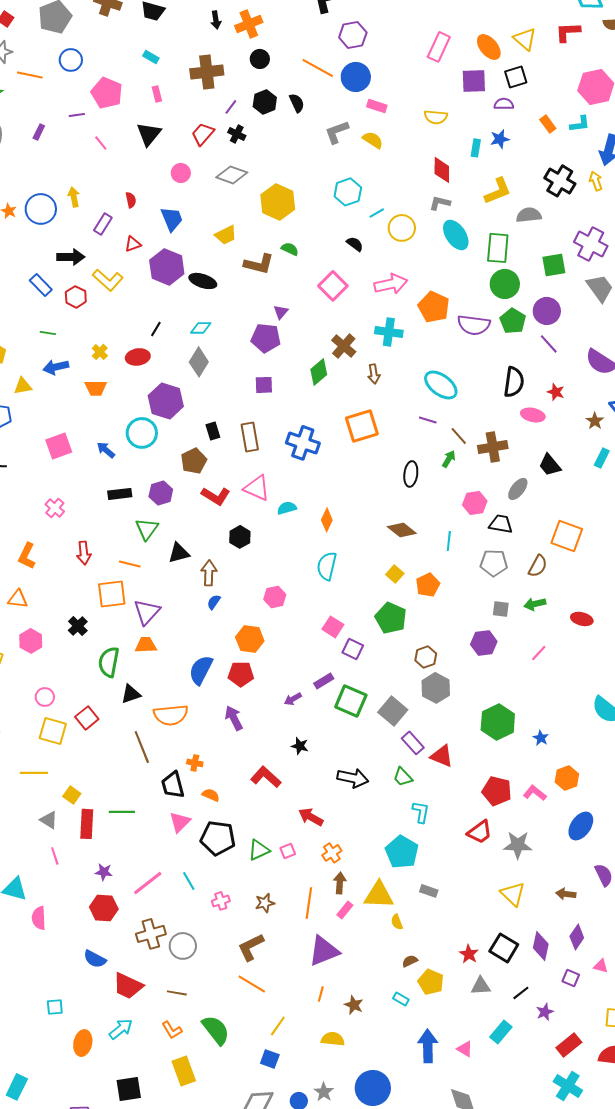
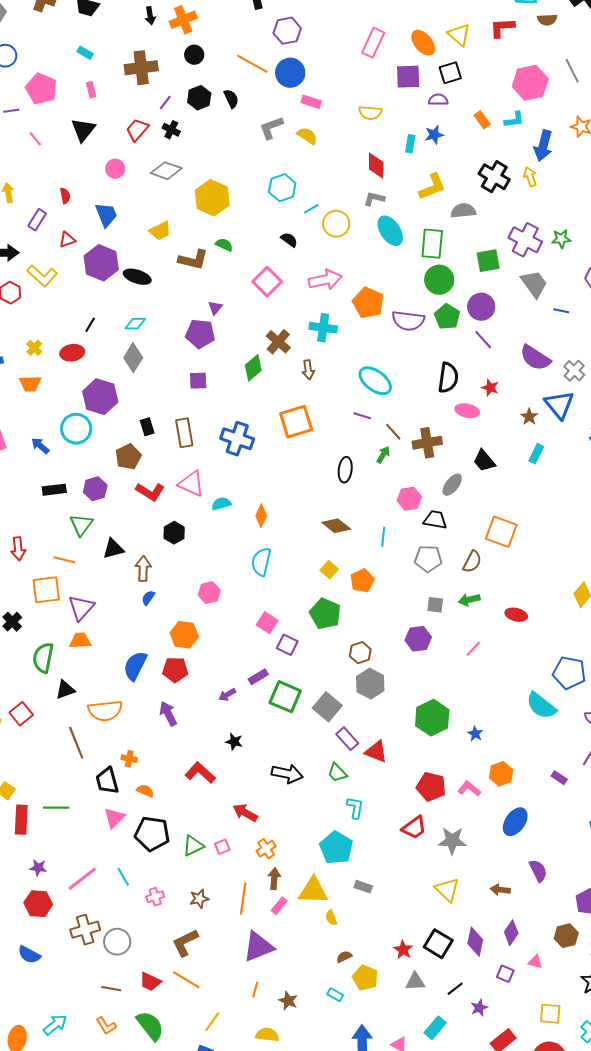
red trapezoid: (128, 986) -> (150, 982), moved, size x0.7

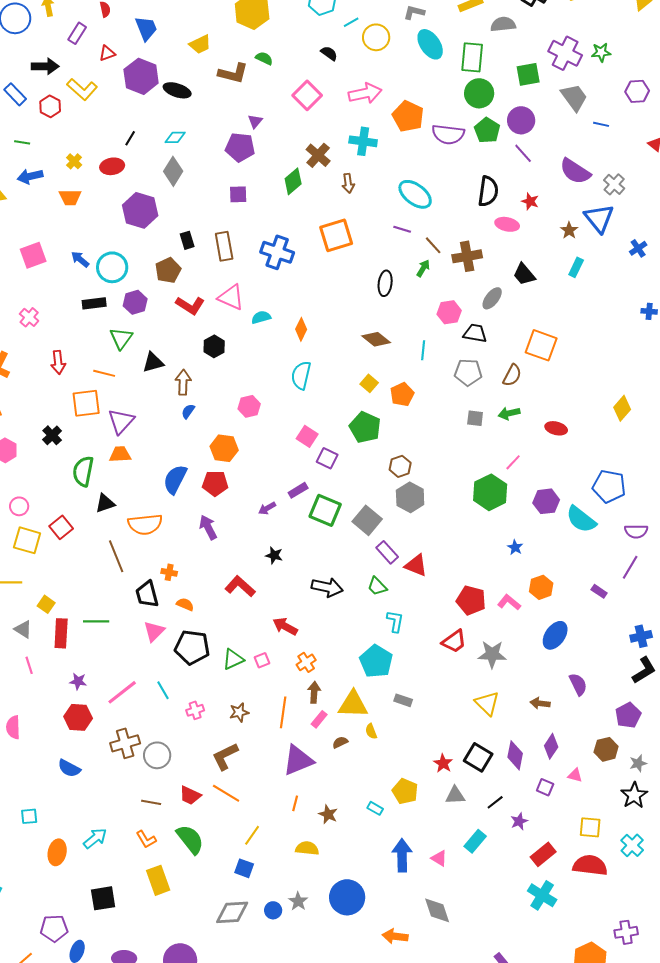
cyan circle: (76, 429) -> (112, 267), moved
purple hexagon: (418, 639) -> (546, 501), moved
green hexagon: (432, 718) -> (490, 492), moved
brown semicircle: (344, 957) -> (340, 742), moved

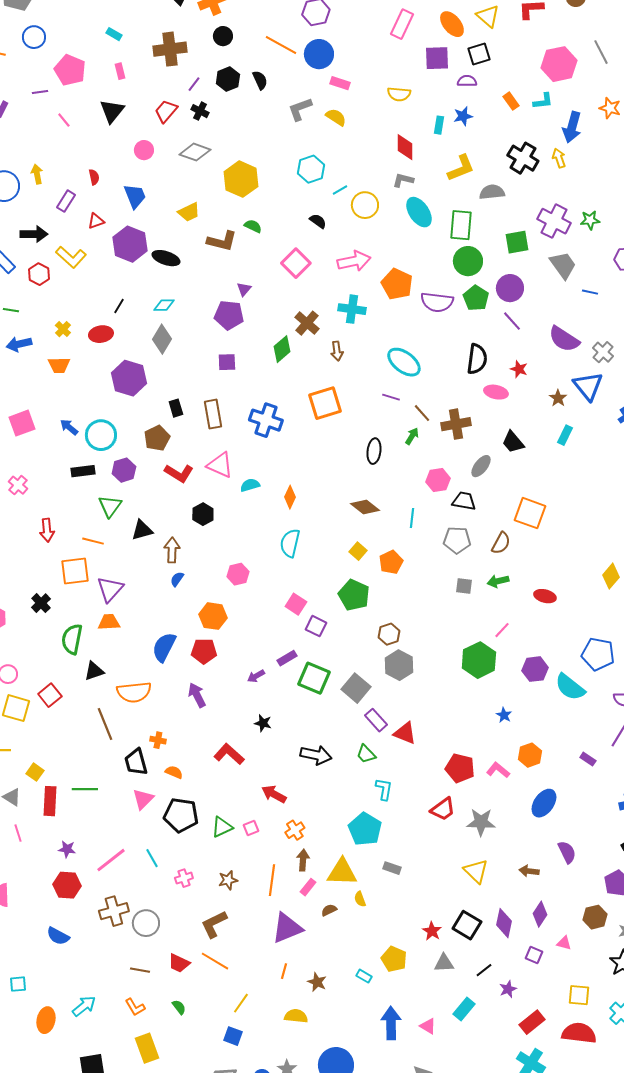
green semicircle: (190, 839) -> (179, 1007), size x0.5

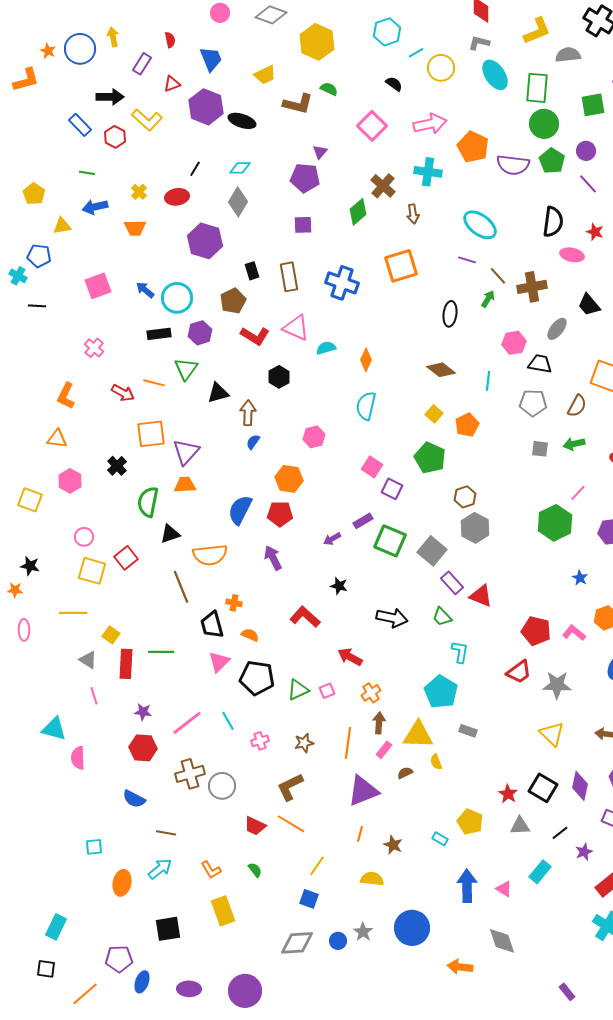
purple circle: (510, 288) -> (586, 151), size x0.7
red arrow: (47, 530) -> (123, 393), turned -55
orange line: (93, 541) -> (154, 383), moved
brown line: (140, 970) -> (166, 833), moved

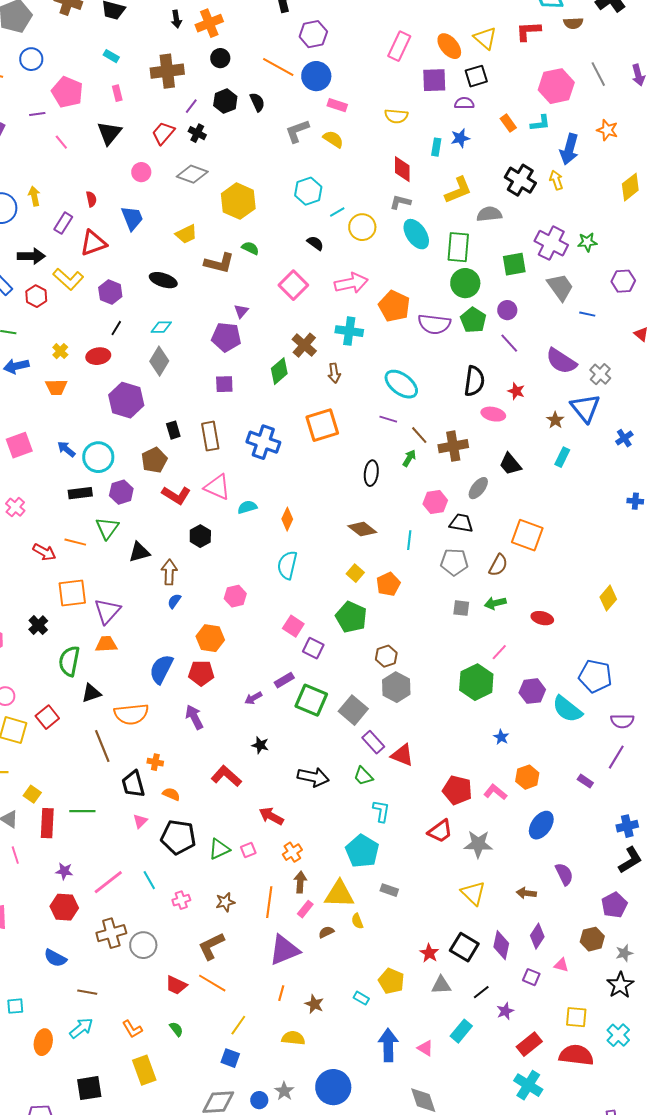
red triangle: (172, 84) -> (93, 243), size x1.6
purple hexagon: (206, 107) -> (110, 292), moved, size x0.7
pink triangle: (219, 662) -> (140, 821), size x0.7

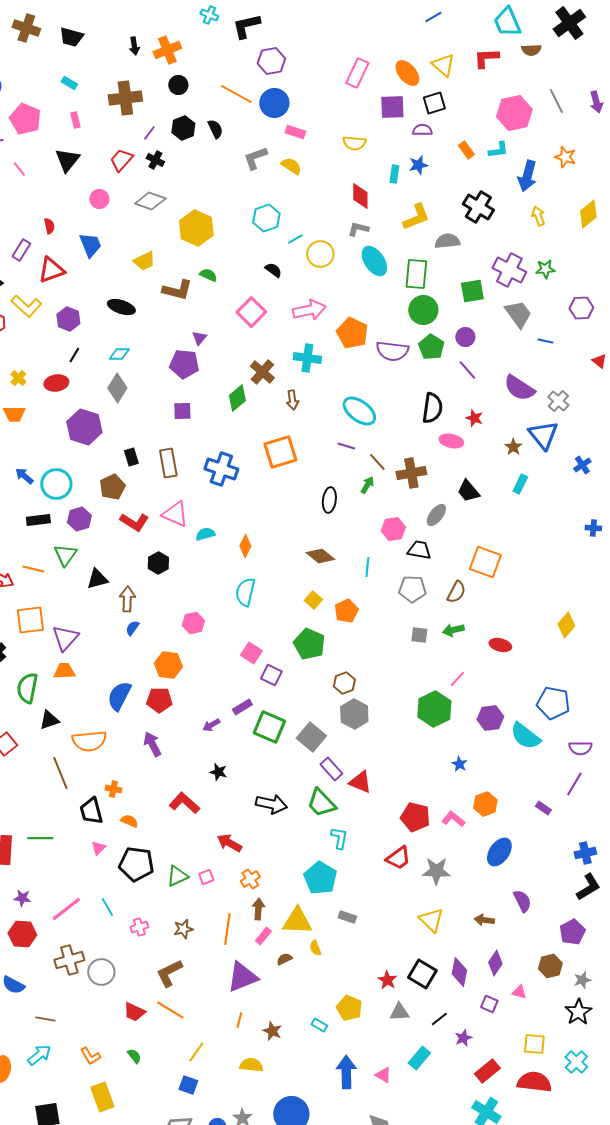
yellow arrow: (556, 180) -> (538, 216), moved
green trapezoid: (363, 776) -> (321, 803), size x1.5

